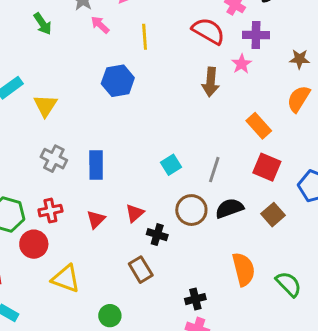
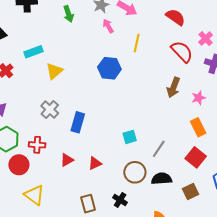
pink star: (241, 64) -> (199, 98), moved
black cross: (157, 235) -> (120, 200), moved

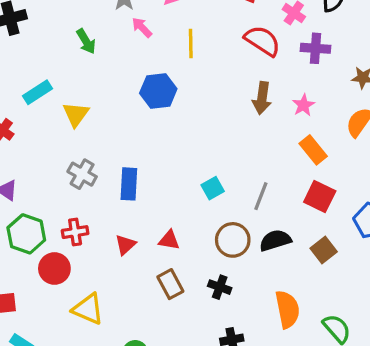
green arrow: (69, 14) -> (86, 41), moved
red triangle: (95, 163) -> (169, 240), turned 48
brown rectangle: (88, 204) -> (170, 284), moved

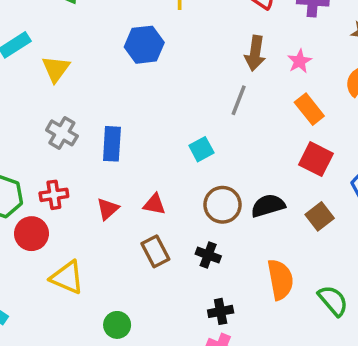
gray line: (261, 196) -> (239, 100), moved

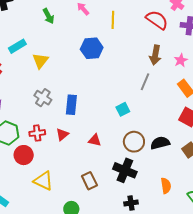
red triangle: (108, 209) -> (62, 134), moved
brown rectangle: (155, 251) -> (89, 181), moved
black cross: (208, 255) -> (125, 170), size x1.6
orange semicircle: (280, 280) -> (166, 186), size x0.7

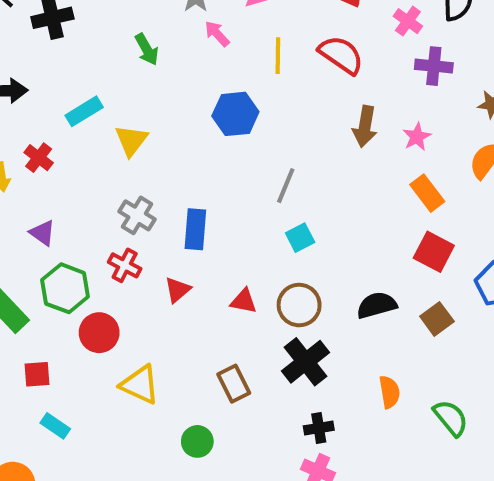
red semicircle: (157, 20) -> (341, 55), moved
gray line: (145, 82) -> (286, 186), moved
red cross: (37, 133) -> (125, 265), moved, turned 35
brown circle: (134, 142) -> (299, 305), moved
black cross: (125, 170) -> (306, 362), turned 30

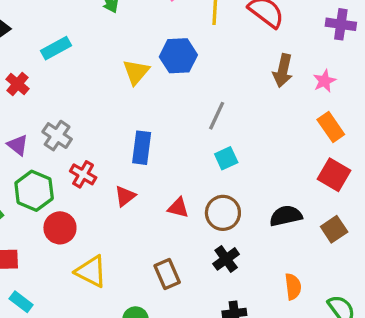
yellow triangle: (131, 140) -> (136, 72), moved
gray cross: (137, 215) -> (57, 136), moved
black cross: (306, 362) -> (226, 259), size x0.7

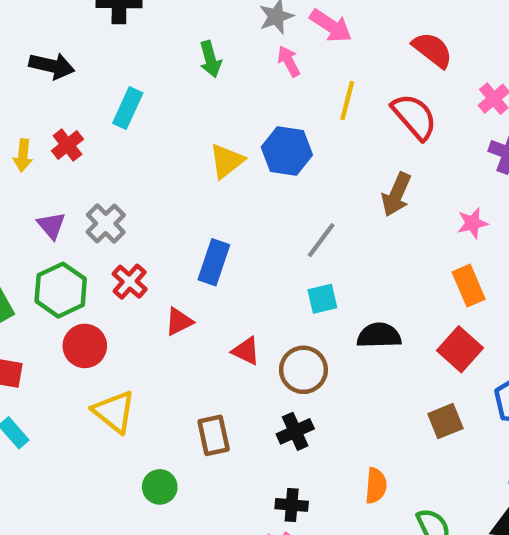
cyan rectangle: (56, 48) -> (128, 108), turned -48
brown arrow: (283, 71) -> (396, 194), moved
black semicircle: (286, 216) -> (379, 335), moved

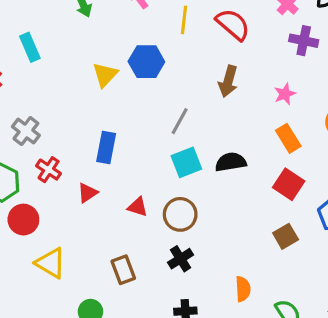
cyan rectangle: (128, 108) -> (30, 47), turned -40
cyan square: (322, 299) -> (186, 162), size x1.4
black semicircle: (379, 335) -> (231, 162), moved

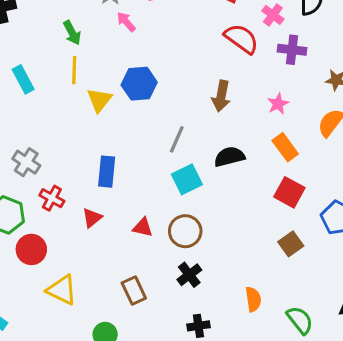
yellow line: (184, 20) -> (74, 70), moved
red semicircle: (233, 24) -> (241, 39), moved
black semicircle: (231, 162) -> (229, 157), moved

